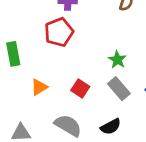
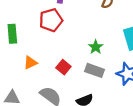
gray rectangle: (119, 89) -> (94, 70), turned -36

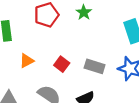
green star: (96, 47) -> (84, 12), moved

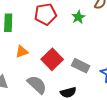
red square: (62, 64) -> (52, 59), size x1.5

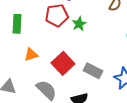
green star: (78, 17) -> (79, 24), moved

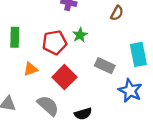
red pentagon: (57, 15) -> (55, 42), moved
gray rectangle: (93, 71) -> (105, 66), moved

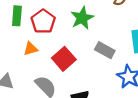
green star: (80, 35) -> (82, 18), size x1.5
red pentagon: (55, 42) -> (43, 21), moved, turned -30

